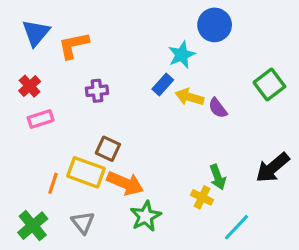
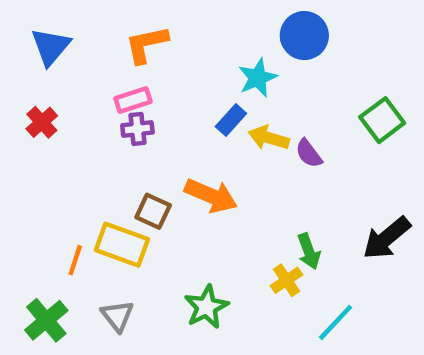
orange L-shape: (73, 45) -> (146, 44), moved
pink rectangle: (41, 119) -> (133, 100), moved
orange arrow: (125, 183) -> (211, 196), moved
yellow cross: (202, 197) -> (287, 280), turned 30

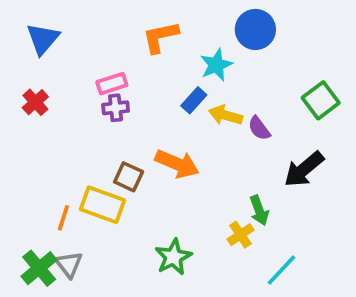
orange L-shape: (146, 44) -> (160, 37), moved
black arrow: (387, 238) -> (304, 169), moved
gray triangle: (117, 316) -> (69, 264), moved

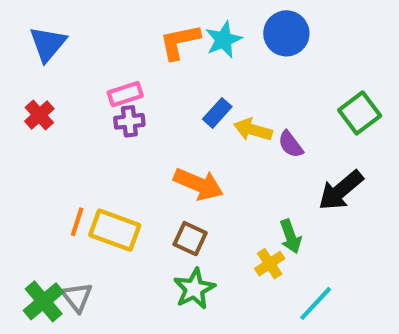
cyan star: (216, 65) -> (224, 40), moved
brown square: (129, 177) -> (190, 239), moved
orange line: (63, 218) -> (77, 222), moved

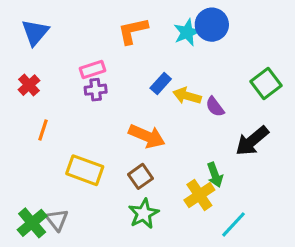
cyan star: (224, 40) -> (187, 32), moved
orange line: (77, 222) -> (43, 130), moved
brown square: (190, 239) -> (141, 176), turned 30
yellow cross: (270, 264) -> (199, 195), size x1.4

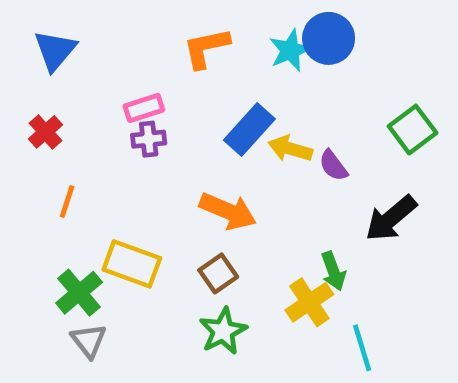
blue rectangle: (161, 83) -> (249, 130), size x1.5
green cross: (32, 223) -> (79, 293), moved
cyan line: (233, 224) -> (362, 348), turned -60

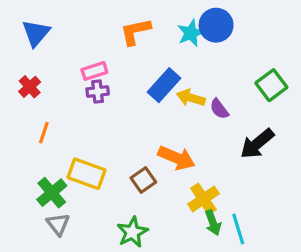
orange arrow: (228, 211) -> (177, 158), moved
green arrow: (333, 271) -> (213, 223), moved
green star: (223, 331) -> (132, 232), moved

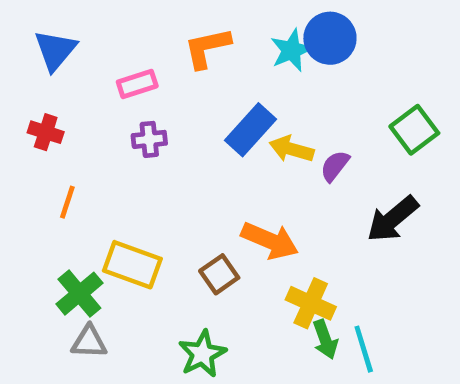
pink rectangle: (94, 71) -> (137, 84), moved
red cross: (30, 87) -> (46, 132), turned -30
purple semicircle: (219, 109) -> (335, 166), turned 75
yellow cross: (203, 199) -> (311, 303), turned -32
gray triangle: (58, 224) -> (89, 342), turned -50

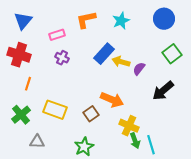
blue circle: (330, 38) -> (164, 19), moved
red cross: (46, 132) -> (19, 55), size x1.6
purple cross: (149, 139) -> (62, 58), turned 32
green cross: (79, 294) -> (21, 115), moved

